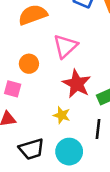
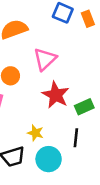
yellow star: (62, 115) -> (35, 133), moved

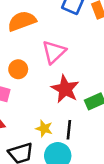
black line: (76, 138) -> (69, 130), moved

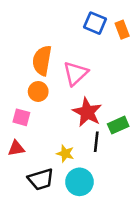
orange semicircle: (22, 21) -> (42, 61), moved, turned -60
black line: (69, 130) -> (96, 142), moved

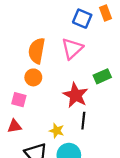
orange rectangle: (122, 30) -> (105, 13), moved
pink triangle: (76, 73) -> (72, 49), moved
green rectangle: (118, 125) -> (102, 76), moved

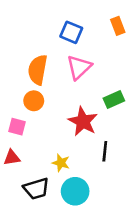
blue square: (82, 19) -> (71, 32), moved
black line: (83, 121) -> (105, 151), moved

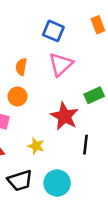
orange semicircle: (38, 70) -> (21, 67), size x0.6
yellow star: (61, 163) -> (36, 146), moved

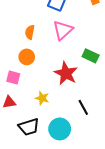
green rectangle: (94, 95) -> (91, 56), turned 49
black line: (86, 145) -> (83, 107), moved, turned -35

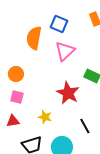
orange semicircle: (30, 32) -> (34, 38), moved, size x1.6
orange circle: (27, 57) -> (16, 74), moved

